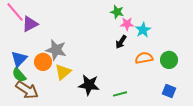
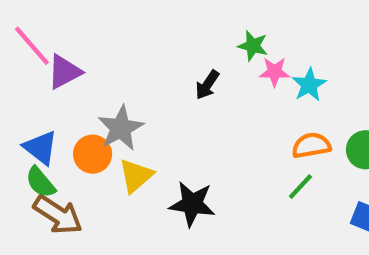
black arrow: (121, 42) -> (207, 85), moved
gray star: (56, 50) -> (121, 128), turned 30
blue triangle: (19, 59) -> (41, 148), turned -36
green line: (120, 94) -> (300, 187), moved, turned -32

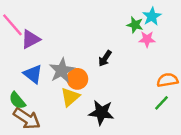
black arrow: (207, 85) -> (105, 58), moved
cyan star: (309, 85) -> (152, 16), moved
blue triangle: (41, 148) -> (33, 74), moved
orange circle: (93, 154) -> (77, 79), moved

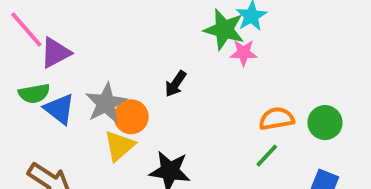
green star: (135, 25) -> (224, 29), size x1.5
green semicircle: (17, 101) -> (34, 93), moved, turned -60

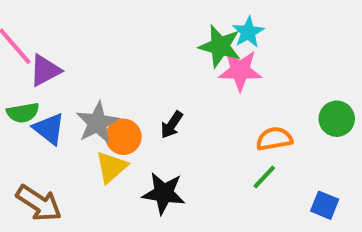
pink star: (244, 53) -> (240, 70), size x1.5
black arrow: (176, 84) -> (172, 125), moved
green circle: (325, 123) -> (337, 119), moved

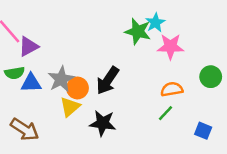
pink star: (240, 70) -> (170, 47), moved
black arrow: (172, 125) -> (108, 80), size x1.6
blue triangle: (49, 129) -> (31, 83), turned -40

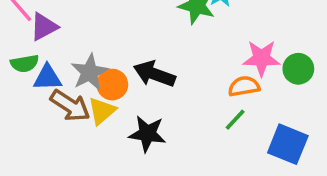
pink star: (170, 47) -> (261, 58), moved
black arrow: (108, 80) -> (154, 74), turned 76
brown arrow: (25, 129) -> (70, 106), moved
blue square: (203, 131) -> (288, 144), size x1.6

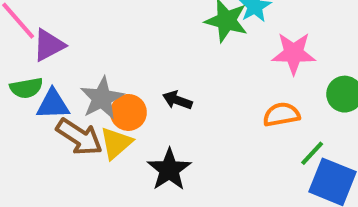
pink star: (261, 58) -> (294, 53), moved
black arrow: (154, 74) -> (177, 100), size x0.6
green line: (235, 120) -> (312, 153), moved
black star: (147, 134) -> (169, 170), turned 30

